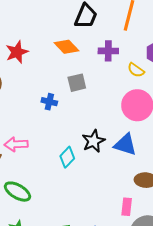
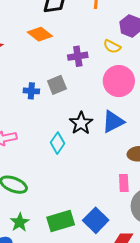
purple cross: (108, 51) -> (78, 56), moved
gray square: (77, 83) -> (57, 85), moved
blue triangle: (125, 144) -> (113, 122), turned -35

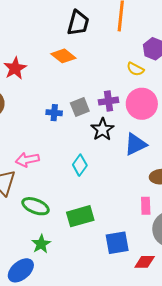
purple cross: (78, 56) -> (109, 101), moved
black star: (81, 123) -> (102, 129), moved
blue square: (96, 220) -> (117, 243), turned 35
green rectangle: (61, 221) -> (80, 216), moved

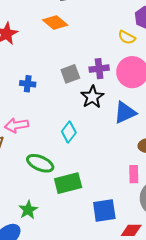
blue cross: (54, 113) -> (28, 84), moved
green ellipse: (36, 206) -> (40, 163), moved

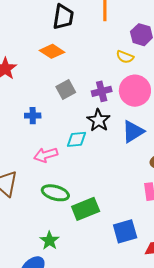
gray square: (70, 74) -> (66, 89), moved
pink arrow: (16, 125) -> (46, 155), moved
cyan diamond: (69, 132) -> (76, 139), moved, turned 55

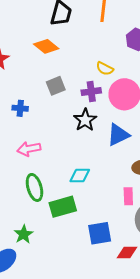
yellow semicircle: (125, 57) -> (105, 69), moved
cyan diamond: (76, 139) -> (80, 175), moved
green ellipse: (55, 193) -> (34, 187), turned 52

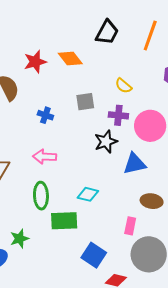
orange diamond: (46, 46) -> (70, 59), moved
yellow semicircle: (105, 69) -> (123, 86), moved
blue square: (100, 233) -> (94, 255), turned 30

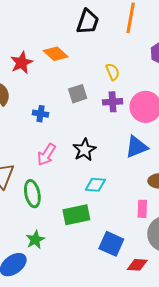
yellow semicircle: (123, 86) -> (113, 72), turned -144
black star: (106, 142) -> (84, 150), moved
pink arrow: (45, 157) -> (46, 155), turned -50
green ellipse: (41, 196) -> (32, 194), moved

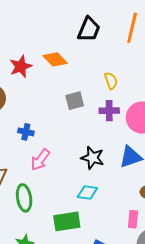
blue cross: (41, 114) -> (26, 132), moved
black star: (84, 150) -> (92, 158), moved, turned -30

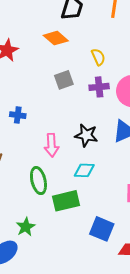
orange diamond: (55, 59) -> (56, 38), moved
pink arrow: (40, 160) -> (52, 145), moved, turned -35
green ellipse: (24, 198) -> (38, 181), moved

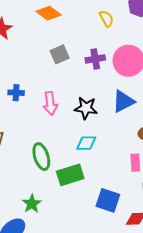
yellow semicircle: (98, 57) -> (106, 19), moved
pink arrow: (52, 145) -> (50, 103), moved

